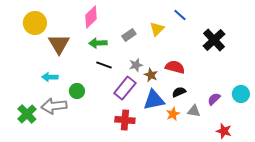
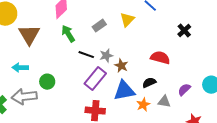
black cross: (214, 40) -> (184, 31), size x0.6
green arrow: (98, 43) -> (68, 34), turned 60
black line: (104, 65) -> (86, 55), moved
red semicircle: (175, 67) -> (160, 58), moved

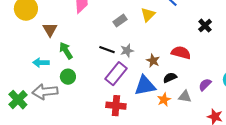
green arrow: (68, 34) -> (66, 51), moved
brown triangle: (29, 35) -> (50, 30), size x0.7
brown star: (121, 66) -> (153, 61), moved

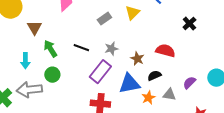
black line: (107, 50) -> (81, 48), moved
cyan arrow: (41, 63) -> (25, 61), turned -91

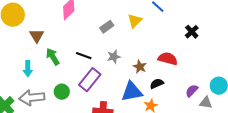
purple rectangle: (100, 72) -> (90, 80), moved
green circle: (52, 75) -> (62, 92), moved
gray triangle: (169, 95) -> (206, 103), moved

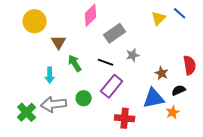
yellow triangle: (135, 21) -> (159, 18), moved
gray rectangle: (107, 27) -> (115, 33), moved, size x1.5
gray star: (114, 57) -> (133, 55), moved
red semicircle: (168, 59) -> (190, 65), turned 66

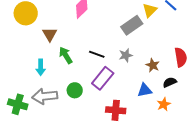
gray rectangle: (115, 33) -> (132, 25), moved
gray star: (133, 55) -> (126, 55), moved
blue triangle: (154, 98) -> (145, 90), size x0.7
green cross: (27, 112) -> (18, 104), turned -30

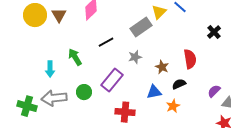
brown triangle: (50, 34) -> (59, 15), moved
black line: (97, 54) -> (106, 42), moved, turned -49

